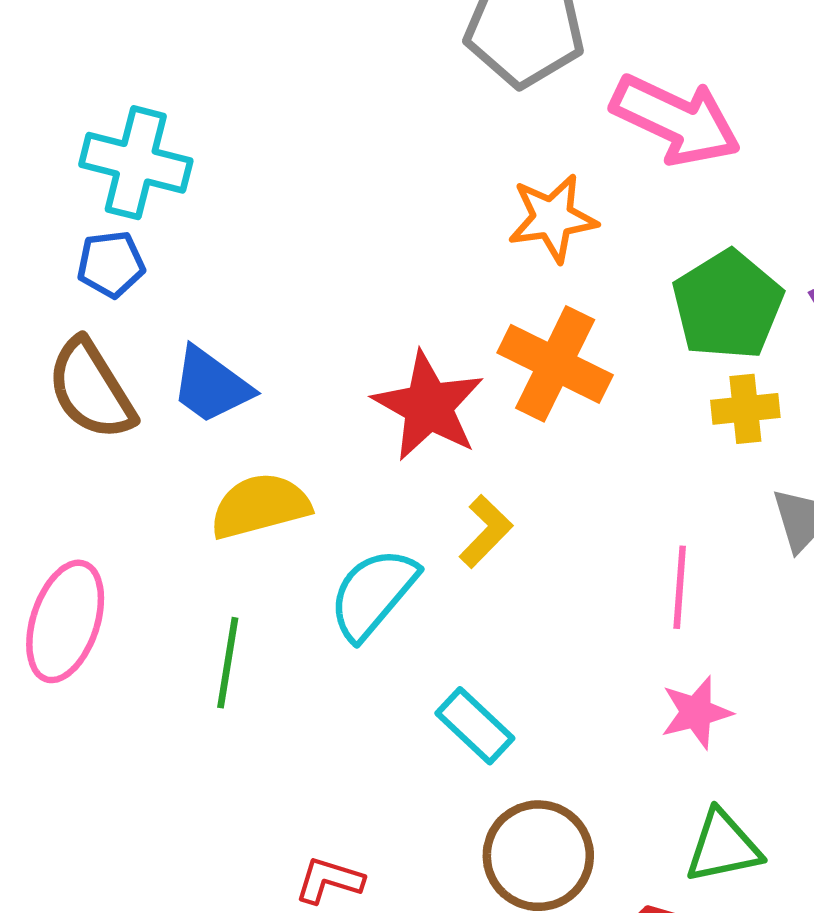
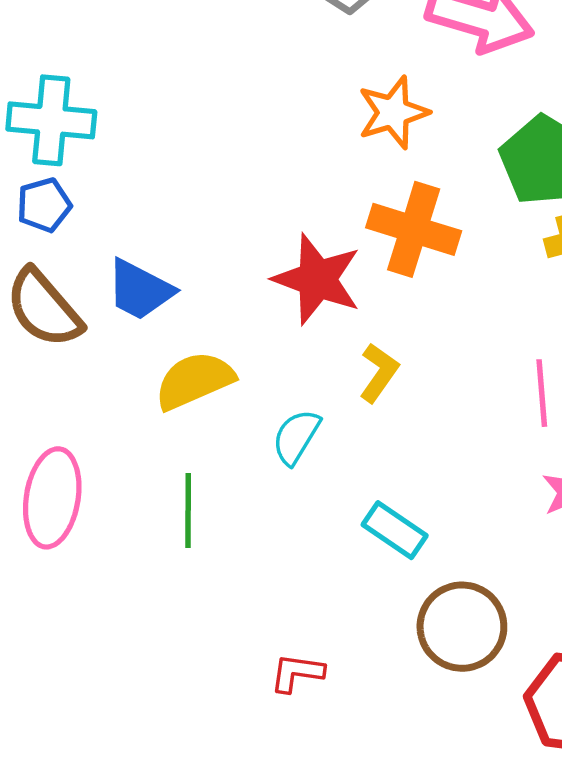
cyan semicircle: (373, 594) -> (296, 437), size x0.7

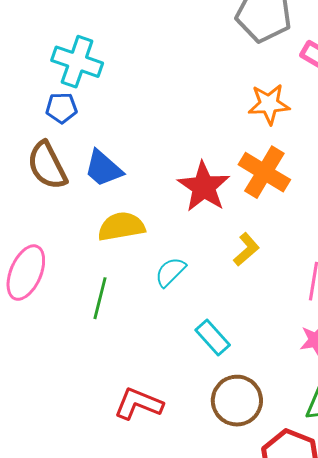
yellow L-shape: (379, 373) -> (246, 249), moved
red L-shape: (297, 673) -> (138, 404), size x1.5

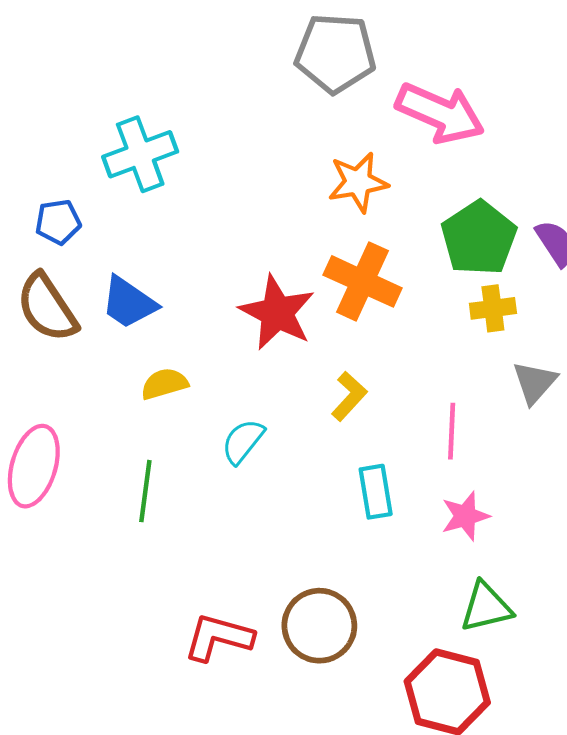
cyan cross: (77, 62) -> (140, 154), moved, turned -33
yellow semicircle: (121, 227) -> (164, 384), size x0.7
cyan rectangle: (213, 337) -> (376, 492), moved, turned 39
brown circle: (237, 401) -> (319, 626), moved

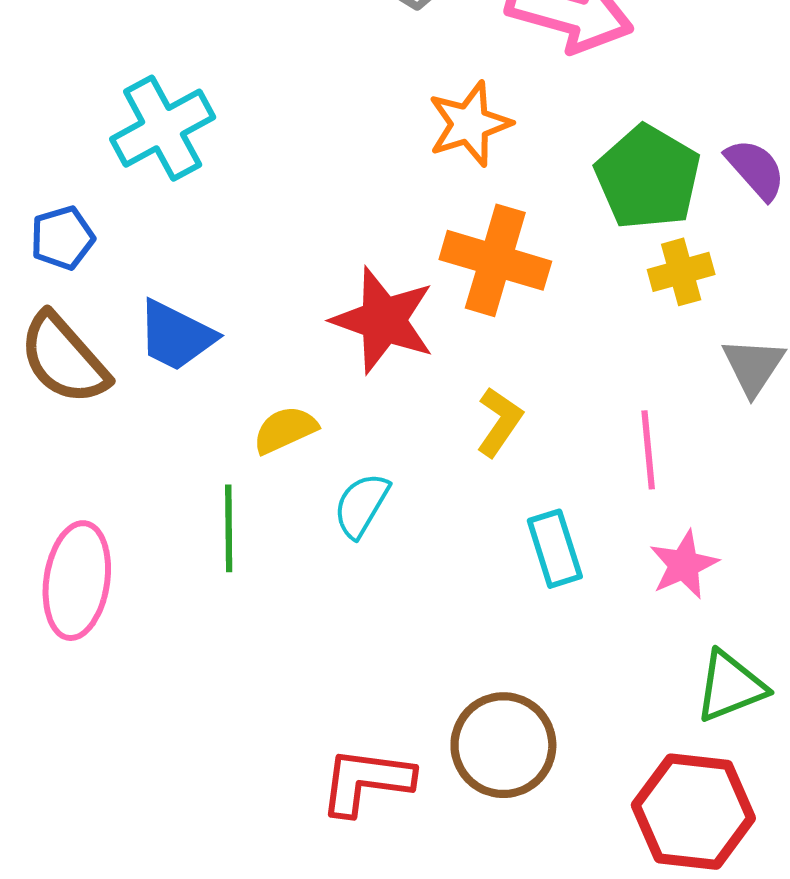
yellow semicircle: (164, 384) -> (285, 430), moved
green line: (145, 491) -> (229, 528), moved

